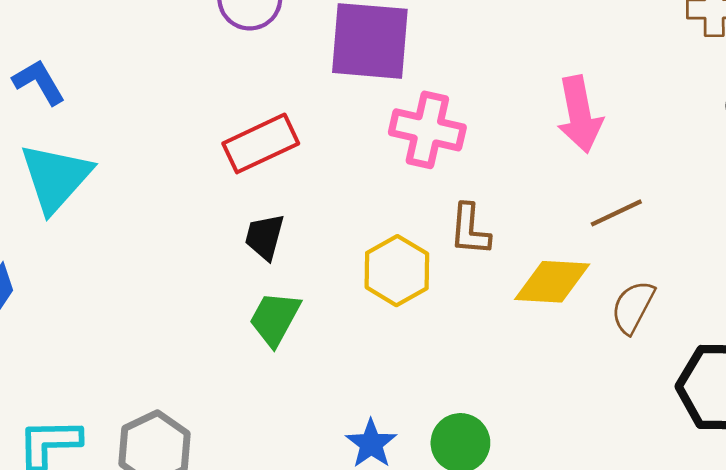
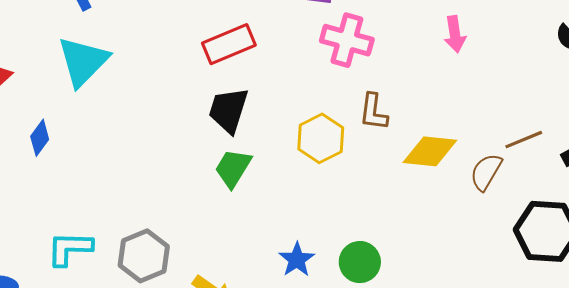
pink arrow: (580, 114) -> (455, 34), size x0.7
brown line: (616, 213) -> (524, 140), moved
black trapezoid: (265, 237) -> (228, 110), size x1.4

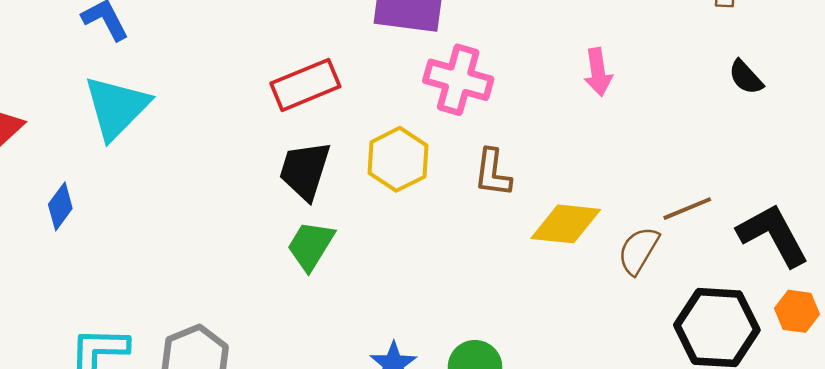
yellow hexagon: (321, 138) -> (398, 159), moved

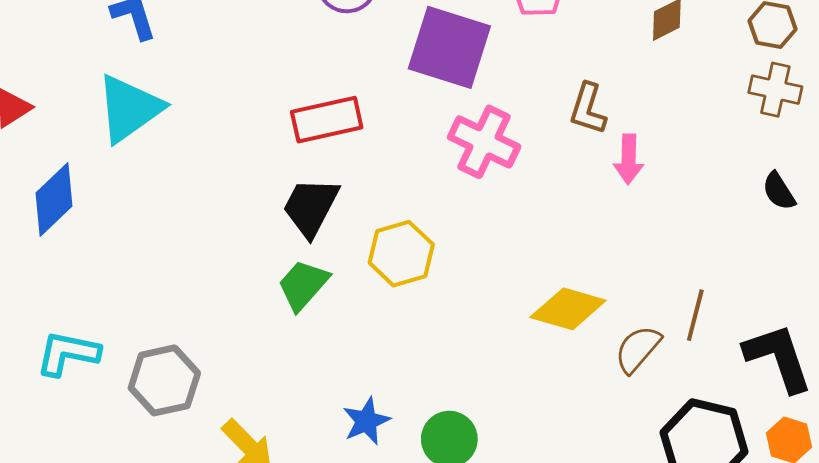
yellow hexagon: (398, 159) -> (401, 254), moved
brown L-shape: (493, 173) -> (588, 109), moved
blue diamond: (60, 206) -> (54, 200), size x1.5
brown line: (687, 209) -> (695, 315), turned -63

